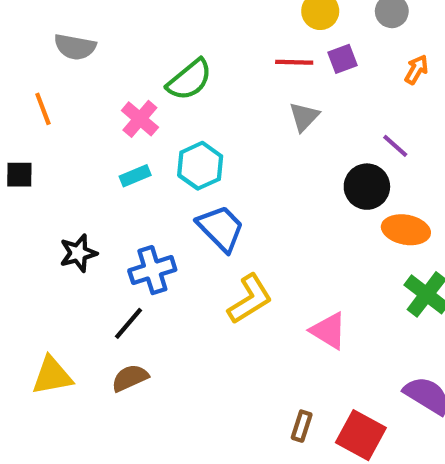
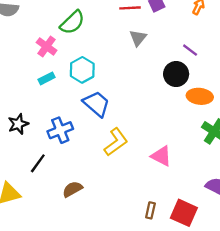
black line: (128, 323) -> (38, 163), moved
brown semicircle: (130, 378) -> (72, 189), moved

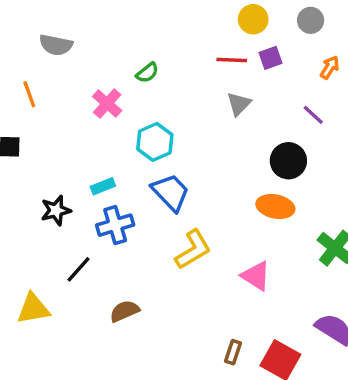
green semicircle: (72, 22) -> (147, 73), size x0.6
purple line: (190, 50) -> (313, 115), moved
cyan rectangle: (46, 78) -> (103, 186), moved
orange ellipse: (200, 96) -> (275, 206), moved

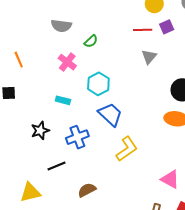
gray semicircle: (56, 45) -> (61, 26), moved
cyan rectangle: (103, 186) -> (63, 100), moved, turned 40
black line: (78, 269) -> (57, 166), turned 30
pink triangle: (256, 276) -> (170, 179), moved

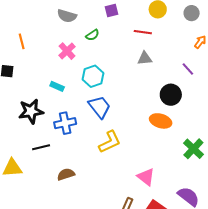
purple square: (167, 27) -> (111, 11), moved
gray triangle: (149, 57) -> (145, 58), turned 35
black star: (40, 131) -> (31, 111), size x1.4

